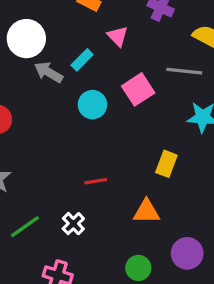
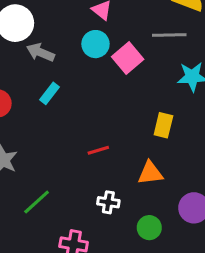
cyan rectangle: (82, 60) -> (49, 93), moved
cyan circle: (92, 105) -> (95, 44), moved
white cross: (73, 224) -> (108, 202), moved, turned -30

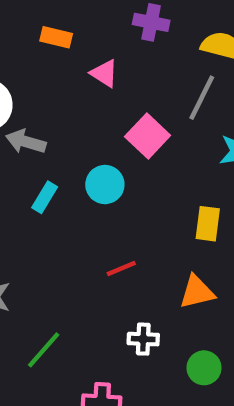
gray line: (169, 35) -> (202, 98), turned -56
cyan circle: (95, 44) -> (105, 185), moved

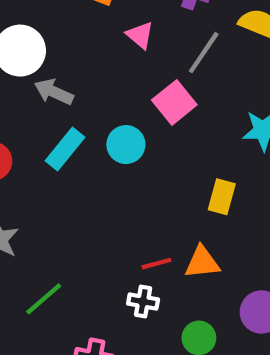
gray line: (202, 98) -> (204, 53), moved
cyan rectangle: (45, 197) -> (65, 149), size x1.4
red line: (121, 269) -> (157, 264), moved

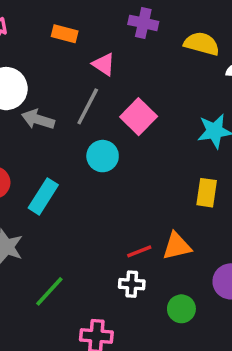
gray line: (204, 53) -> (88, 106), moved
cyan rectangle: (65, 149) -> (43, 196), moved
yellow rectangle: (222, 197) -> (207, 193), moved

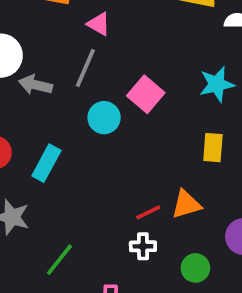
pink square: (139, 117) -> (146, 94), moved

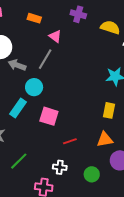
pink square: (146, 94) -> (49, 116), moved, turned -30
cyan circle: (104, 118) -> (34, 87), moved
orange triangle: (186, 204) -> (105, 139), moved
white cross: (143, 246) -> (60, 167), moved

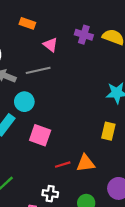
purple cross: (78, 14) -> (84, 35), moved
gray line: (45, 59) -> (38, 70), turned 45
orange triangle: (105, 139) -> (85, 163), moved

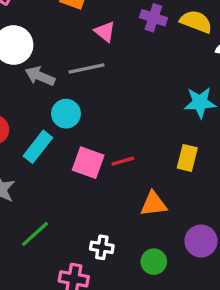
red line: (63, 165) -> (123, 161), moved

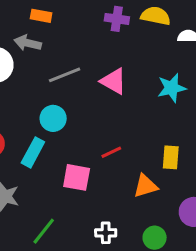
pink triangle: (105, 32) -> (114, 81), moved, size x1.4
gray arrow: (40, 76) -> (28, 43), moved
yellow rectangle: (187, 158) -> (171, 157), moved
pink square: (88, 163) -> (77, 177), moved

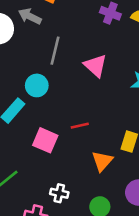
gray line: (65, 75) -> (55, 51), turned -68
orange triangle: (145, 186) -> (102, 161), turned -45

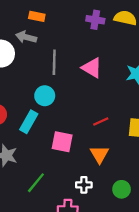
red line: (80, 126) -> (101, 122), moved
orange triangle: (102, 161) -> (99, 154), moved

